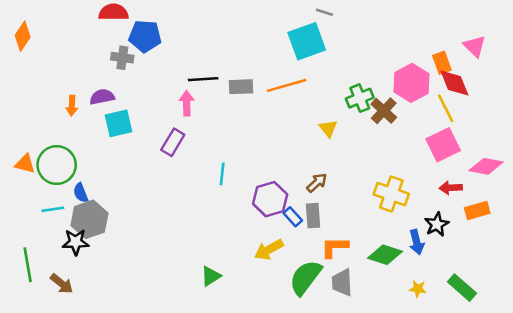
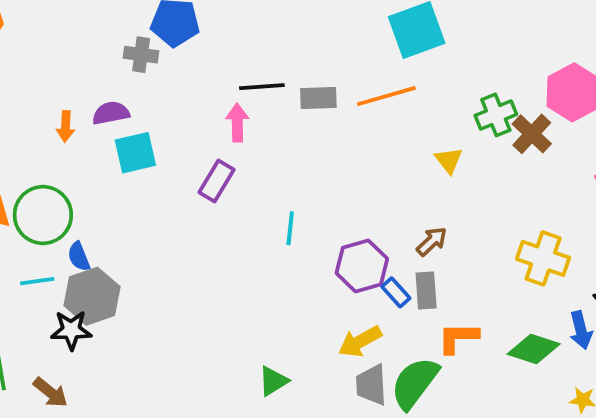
gray trapezoid: (342, 282) -> (371, 385), moved

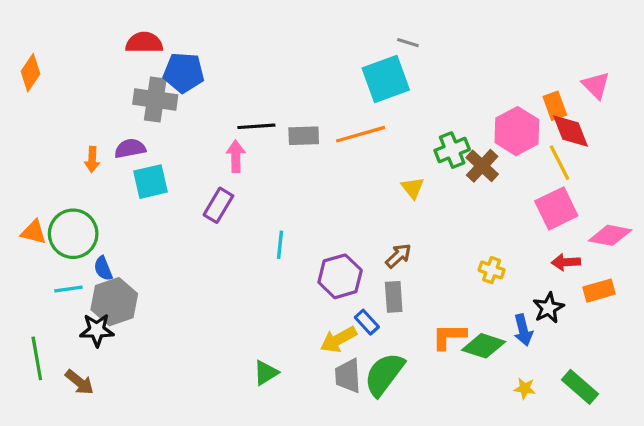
gray cross: (141, 55) -> (155, 99), size x1.5
yellow cross: (543, 258) -> (492, 270), size x0.6
blue rectangle: (396, 292) -> (367, 322), moved
orange L-shape: (458, 338) -> (449, 336), moved

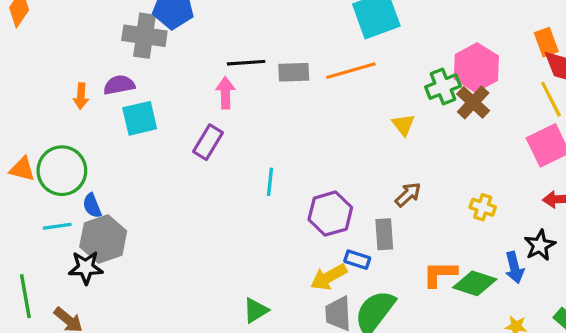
pink hexagon: (517, 131) -> (476, 67), moved
brown arrow: (398, 256) -> (408, 195), moved
blue rectangle: (367, 322) -> (357, 260), turned -30

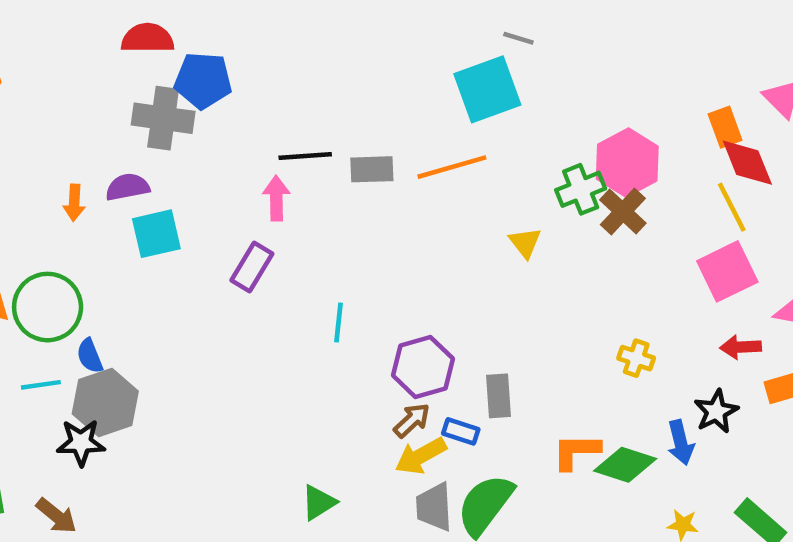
brown arrow: (408, 195) -> (412, 420), moved

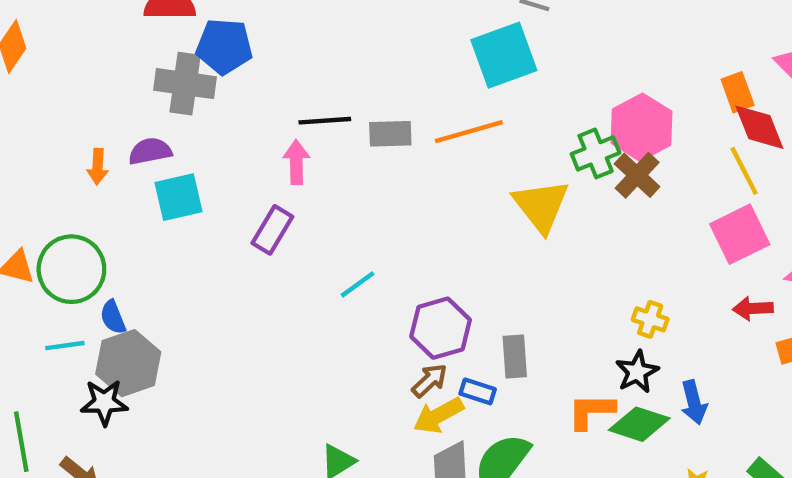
yellow triangle: (525, 243) -> (541, 206), size x1.8
cyan line: (339, 323) -> (358, 284), turned 48
black star: (716, 411) -> (637, 372), moved

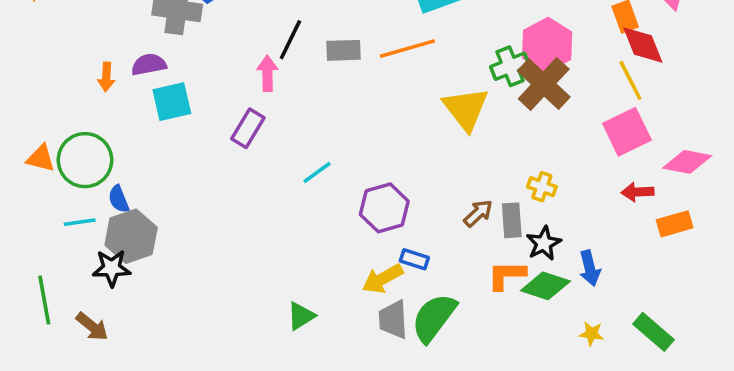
black line: (325, 121) -> (290, 40), turned -60
brown cross: (637, 175) -> (544, 84), size x1.4
yellow cross: (650, 319) -> (542, 187), moved
gray rectangle: (515, 357) -> (512, 220), moved
brown arrow: (430, 381) -> (478, 213), moved

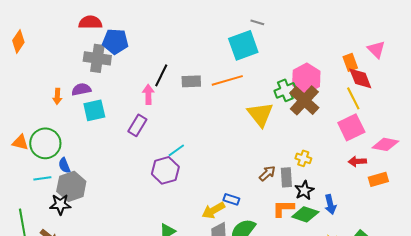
purple hexagon: (384, 208) -> (165, 170), moved

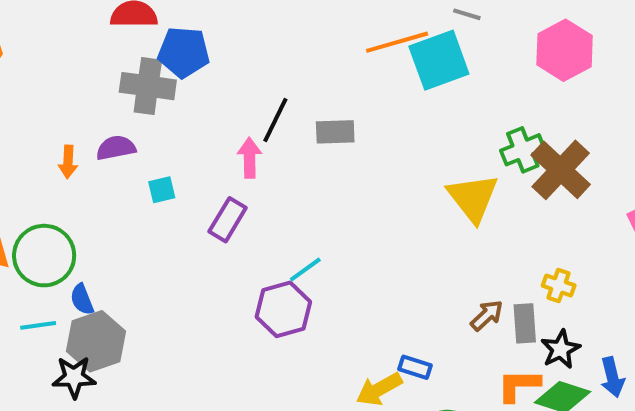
pink hexagon: (306, 78) -> (565, 50), moved
orange line: (227, 80) -> (397, 42), moved
cyan square: (94, 110) -> (162, 190), moved, size x0.6

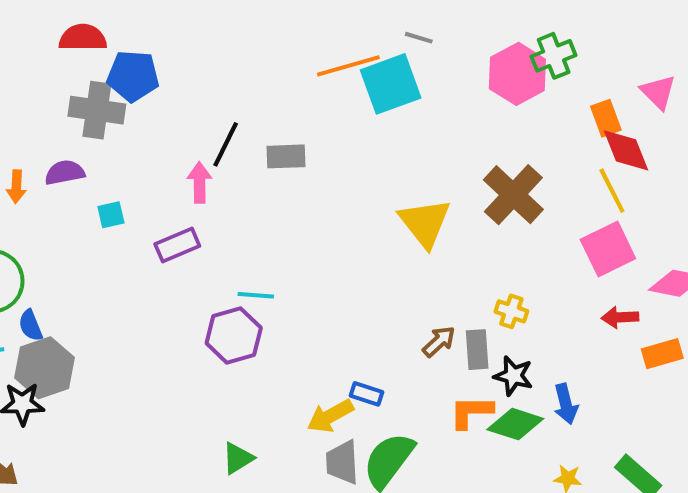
green cross: (523, 150) -> (554, 56), moved
purple rectangle: (228, 220) -> (177, 245), turned 36
cyan line: (305, 270) -> (256, 295), turned 40
black star: (561, 349) -> (513, 376), turned -30

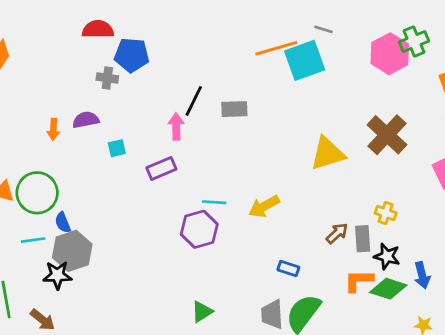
gray cross: (97, 110) -> (107, 78), size x0.6
yellow triangle: (425, 223) -> (328, 154), turned 51
yellow arrow: (330, 416) -> (264, 206), moved

